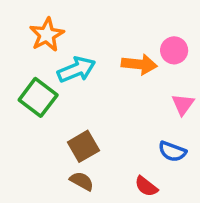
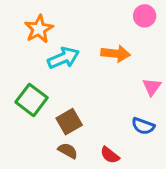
pink circle: (174, 50) -> (145, 16), moved
green square: (38, 97) -> (32, 100), moved
red semicircle: (146, 186) -> (110, 155), moved

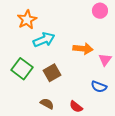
orange arrow: (116, 54) -> (83, 49), moved
brown square: (69, 122) -> (52, 73), moved

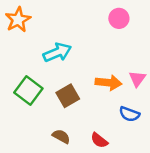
pink circle: (100, 11) -> (119, 18), moved
orange star: (27, 20) -> (18, 20), moved
orange arrow: (83, 49) -> (108, 83), moved

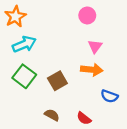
pink circle: (119, 18) -> (87, 15), moved
cyan arrow: (57, 52) -> (24, 44), moved
pink triangle: (137, 79) -> (95, 46), moved

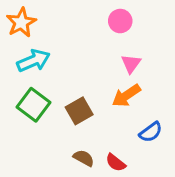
orange arrow: (92, 70) -> (126, 96), turned 140
blue semicircle: (109, 96) -> (151, 132), turned -56
brown semicircle: (52, 115) -> (84, 158), moved

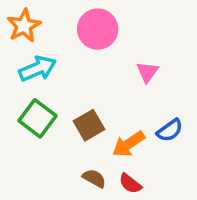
pink circle: (120, 21) -> (98, 29), moved, size x1.5
orange arrow: (126, 96) -> (129, 144), moved
blue semicircle: (151, 132) -> (170, 130), moved

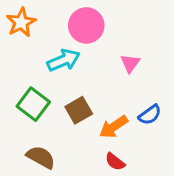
cyan arrow: (38, 69) -> (64, 60), moved
brown semicircle: (94, 178) -> (41, 157), moved, size x1.4

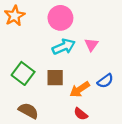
cyan arrow: (64, 60) -> (64, 47), moved
brown square: (79, 110) -> (55, 78), turned 30

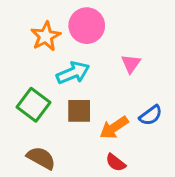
orange star: (15, 16) -> (46, 36), moved
cyan arrow: (64, 47) -> (73, 73), moved

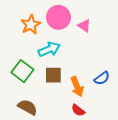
pink triangle: (131, 64) -> (84, 26), moved, turned -32
orange arrow: (114, 128) -> (77, 86), turned -78

